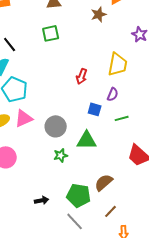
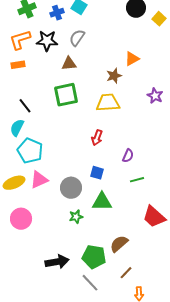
green square: (51, 33) -> (66, 95), size x1.4
yellow trapezoid: (118, 64) -> (108, 103), moved, turned -105
blue square: (95, 109) -> (97, 173), moved
black arrow: (42, 200) -> (57, 262), size x1.6

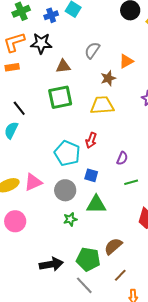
gray semicircle: (77, 38) -> (92, 50), moved
cyan pentagon: (30, 151) -> (67, 153), moved

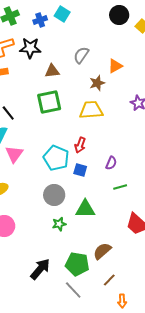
blue square: (91, 175) -> (80, 170), moved
pink triangle: (33, 182) -> (14, 154), moved, turned -30
black arrow: (51, 264) -> (40, 269), turned -40

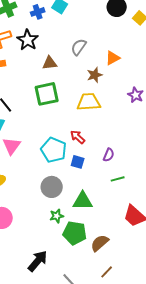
black star: (30, 48) -> (28, 40), turned 30
red arrow: (80, 145) -> (78, 137), turned 112
green pentagon: (77, 264) -> (75, 233), moved

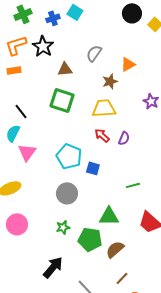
green square: (47, 94) -> (62, 100), turned 30
red arrow: (78, 137) -> (102, 135), moved
purple semicircle: (109, 155) -> (124, 138), moved
green triangle: (83, 201) -> (109, 216), moved
green star: (57, 216) -> (63, 227), moved

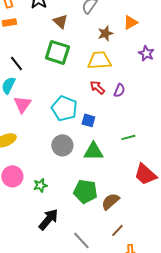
orange triangle: (128, 64) -> (130, 22), moved
brown triangle: (65, 69) -> (60, 21), turned 49
green triangle: (109, 216) -> (93, 151), moved
green star: (63, 227) -> (40, 185), moved

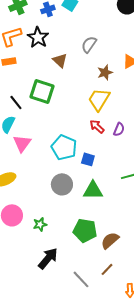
green square: (57, 52) -> (42, 91), moved
yellow trapezoid: (99, 60) -> (99, 99), turned -55
brown line: (117, 230) -> (107, 269), moved

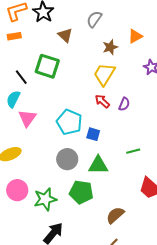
green star: (40, 224) -> (45, 199), size x1.6
green pentagon: (85, 230) -> (81, 192), moved

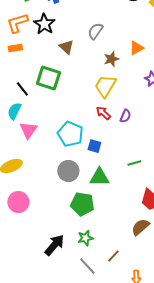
green star: (45, 199) -> (85, 238), moved, size x0.7
brown semicircle: (115, 215) -> (140, 227), moved

